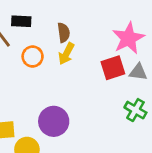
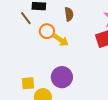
yellow arrow: (66, 54) -> (61, 40), moved, turned -84

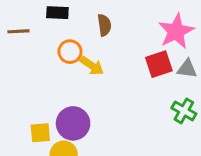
brown line: (26, 18) -> (18, 31), moved, turned -56
purple circle: (62, 77) -> (73, 123), moved

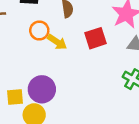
red square: (159, 64) -> (96, 38), moved

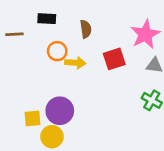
yellow arrow: (57, 42) -> (75, 63), turned -30

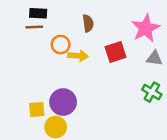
black rectangle: (47, 19) -> (38, 13), moved
brown line: (14, 34) -> (34, 27), moved

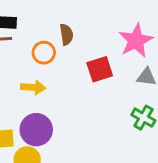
orange circle: (61, 45) -> (44, 53), moved
yellow arrow: (78, 56) -> (33, 87), moved

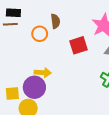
yellow arrow: (33, 87) -> (43, 73), moved

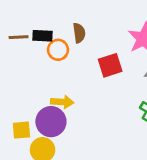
black rectangle: (13, 13) -> (43, 36), moved

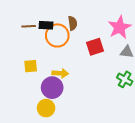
orange circle: (58, 50) -> (57, 35), size x1.5
yellow square: (21, 130) -> (31, 66), moved

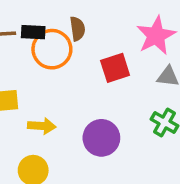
yellow arrow: (60, 73) -> (42, 126), moved
purple circle: (52, 88) -> (101, 138), moved

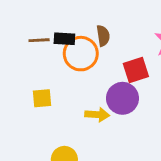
yellow arrow: (42, 126) -> (97, 115), moved
purple circle: (101, 138) -> (122, 98), moved

